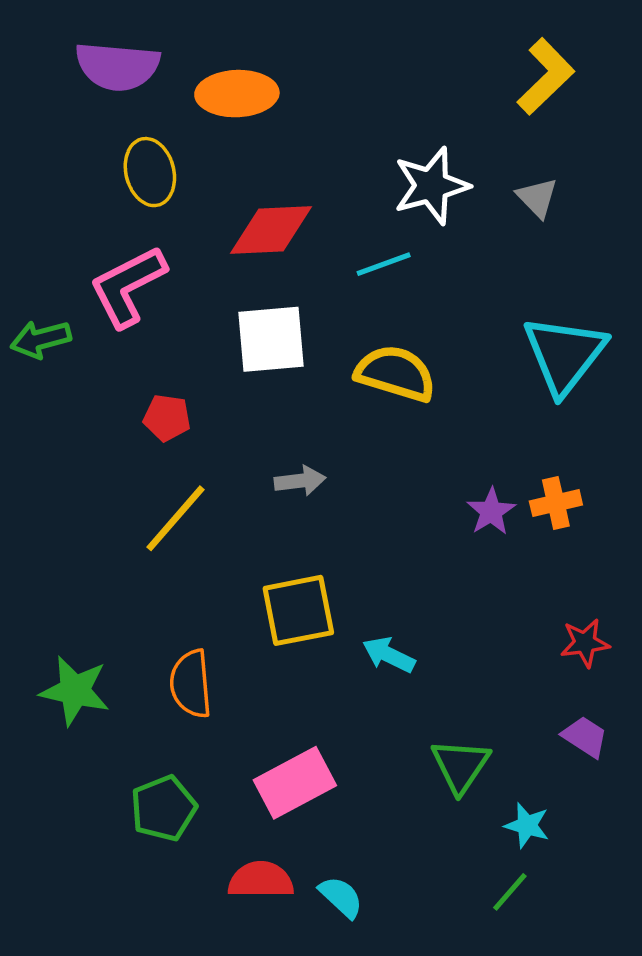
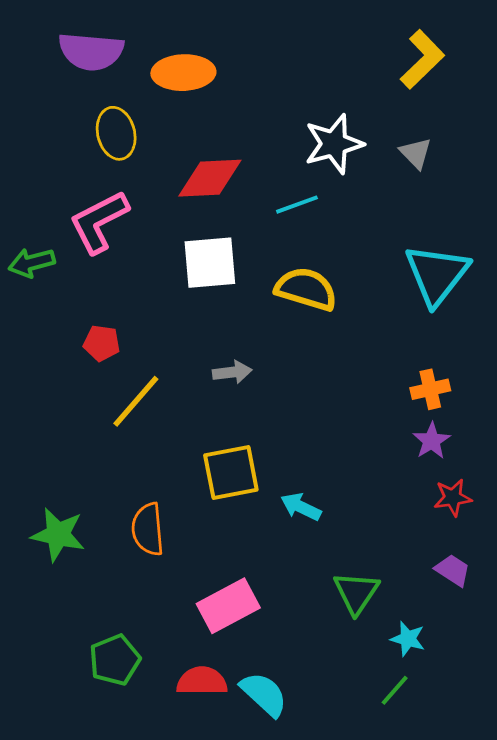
red pentagon: (167, 418) -> (102, 343), moved
purple star: (491, 512) -> (432, 441), moved
green pentagon: (164, 808) -> (115, 660), moved
cyan semicircle: (341, 897) -> (264, 694), size x1.4

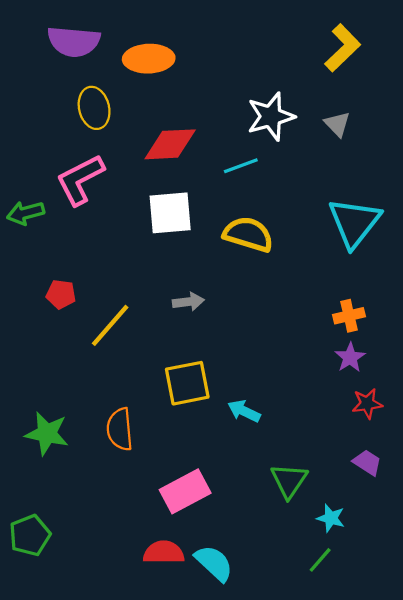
red pentagon: (102, 343) -> (61, 294), moved
green pentagon: (115, 660) -> (30, 535), moved

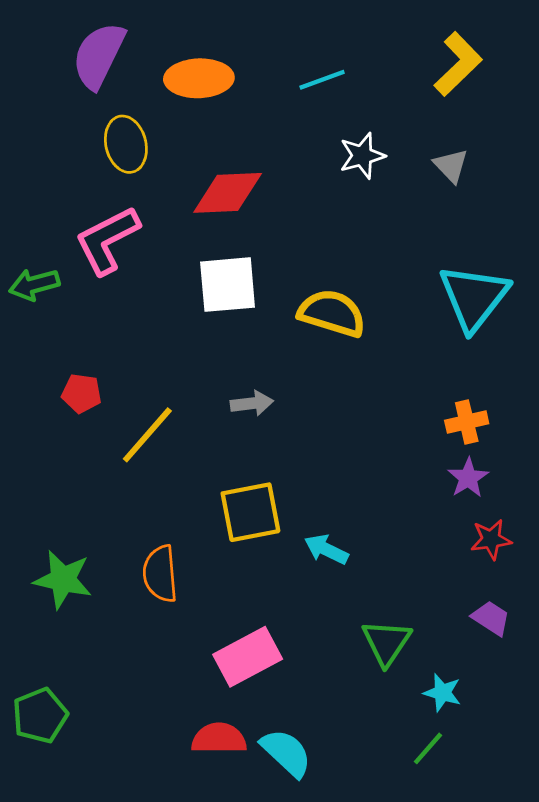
purple semicircle: (74, 41) -> (99, 55), turned 111
white star: (271, 116) -> (362, 156), size x0.7
cyan line: (241, 166) -> (322, 80), moved

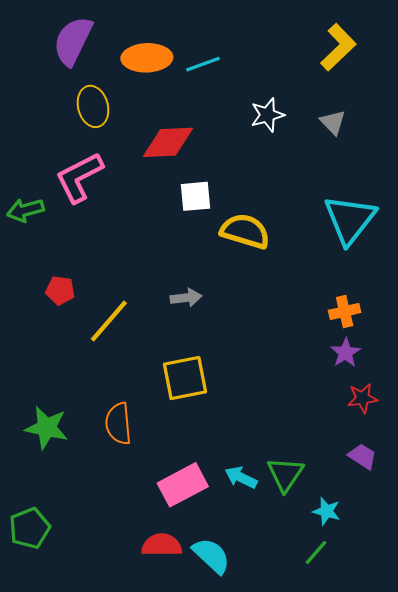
cyan line: (322, 80) -> (203, 64), moved
white square: (228, 285) -> (196, 196), moved, size x0.7
cyan arrow: (326, 549) -> (241, 477), moved

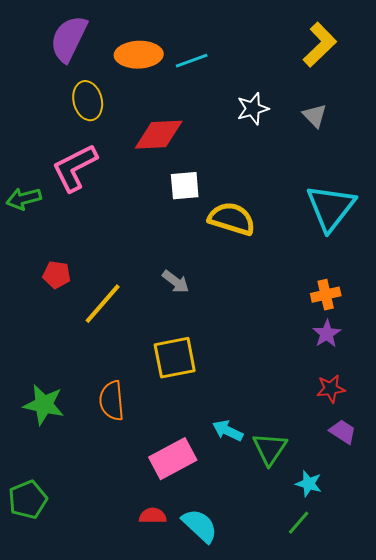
gray arrow: (186, 298) -> (176, 282), turned 44
red star: (363, 398) -> (331, 389), moved
cyan arrow: (241, 477) -> (228, 431), moved
red semicircle: (162, 545) -> (153, 516), size x0.7

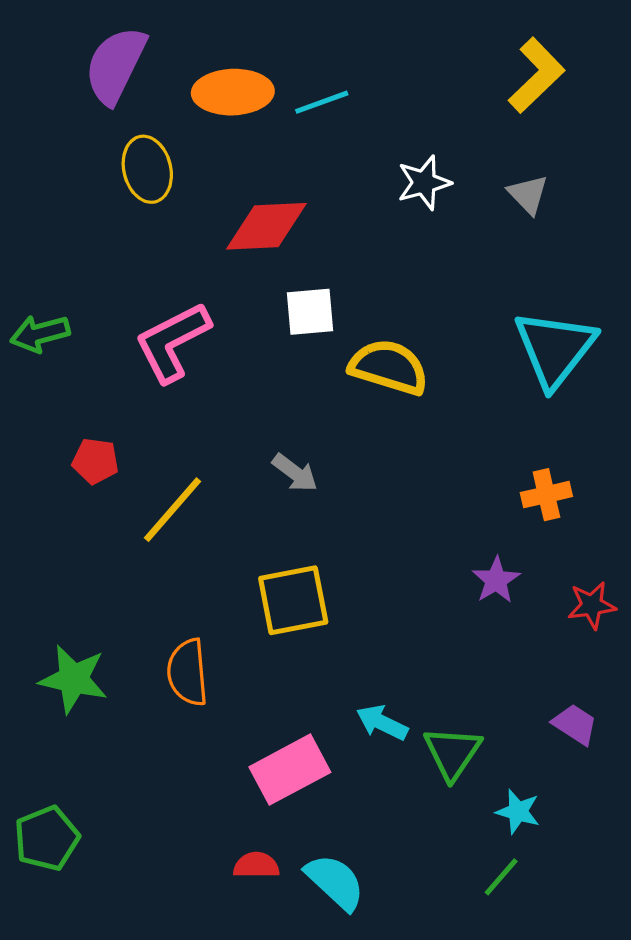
pink L-shape: (75, 168) -> (172, 342), moved
purple star: (327, 334) -> (496, 580), moved
red star: (331, 389) -> (592, 605), moved

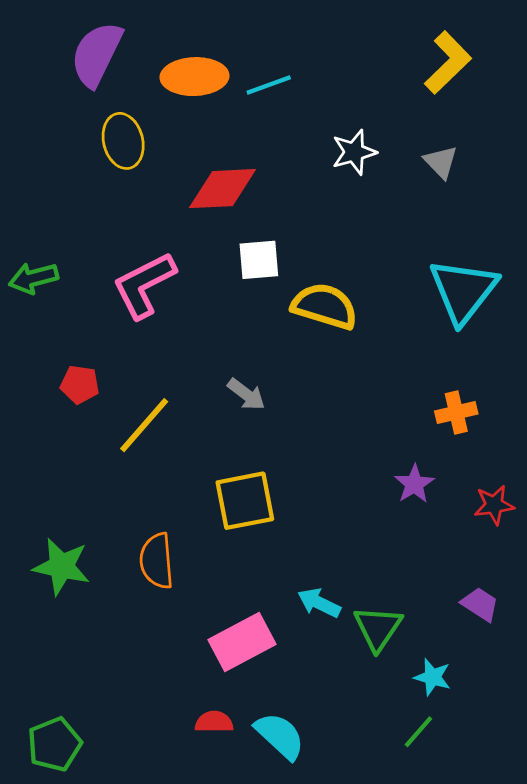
green pentagon: (47, 838) -> (55, 744), moved

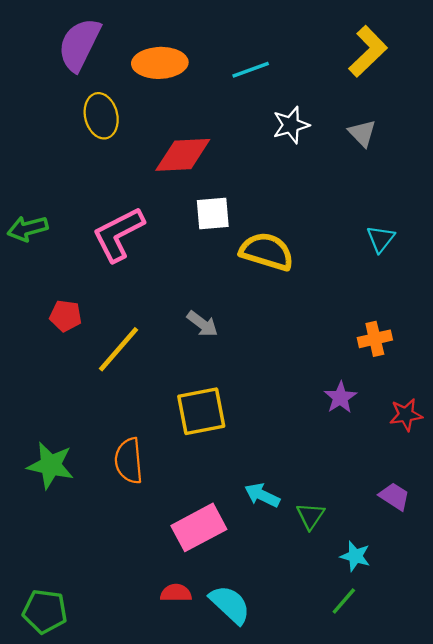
cyan line: (269, 85) -> (251, 70), moved
cyan triangle: (463, 291) -> (381, 239), size x0.5
green triangle: (378, 628) -> (310, 516), size x0.7
green pentagon: (55, 744) -> (45, 611), turned 30

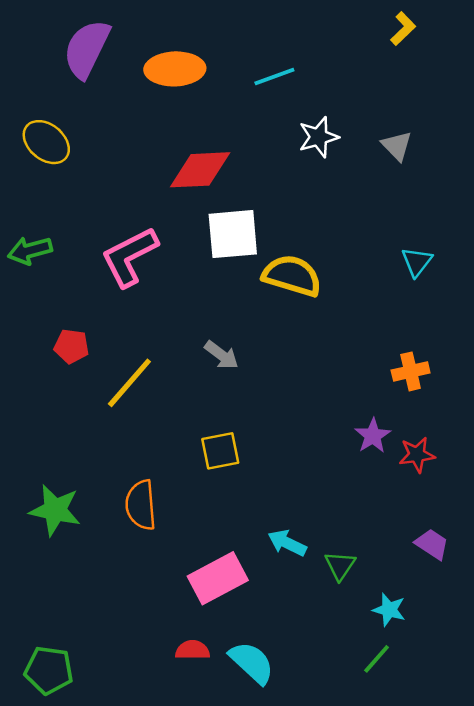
yellow L-shape: (368, 51) -> (403, 29), moved, size x0.6
yellow ellipse: (101, 116) -> (46, 142), moved, turned -36
white square: (213, 214) -> (233, 234), size x1.4
yellow square: (201, 411) -> (220, 451), size x0.7
red star: (406, 415) -> (417, 455), moved

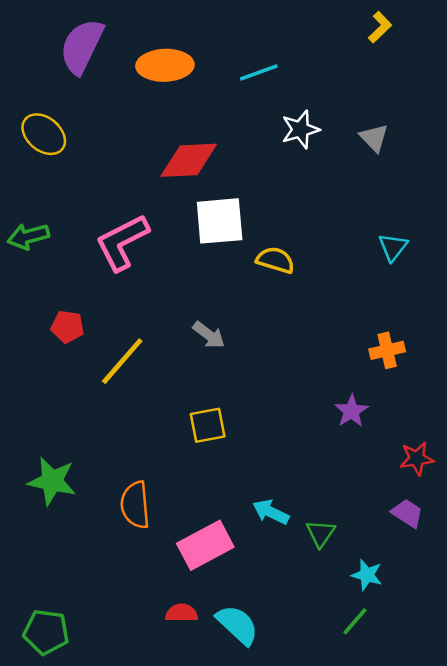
yellow semicircle: (292, 276) -> (275, 260), size x0.7
red star: (417, 455) -> (417, 459), moved
orange semicircle: (141, 505) -> (135, 505), moved

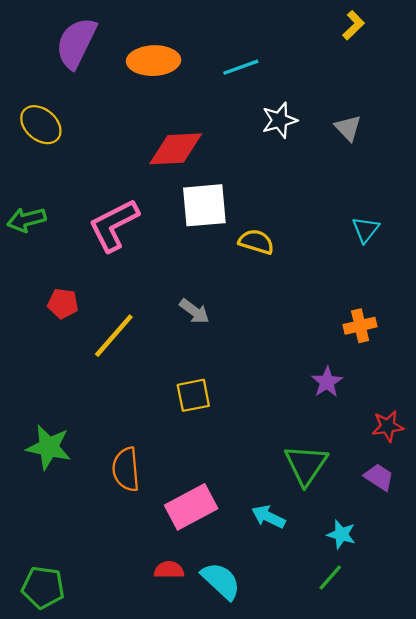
cyan arrow: (271, 512) -> (268, 517), moved
green triangle: (321, 533) -> (306, 465), moved, size x1.6

